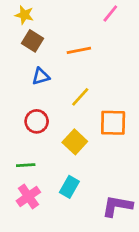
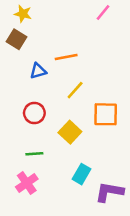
brown square: (32, 41) -> (17, 39), moved
orange line: (79, 50) -> (66, 57), moved
green line: (26, 165) -> (34, 154), moved
cyan rectangle: (69, 187) -> (81, 174), moved

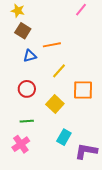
brown square: (17, 39) -> (23, 31), moved

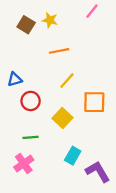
yellow star: (18, 11) -> (50, 20), moved
brown square: (23, 31) -> (26, 25), moved
blue triangle: (30, 56) -> (15, 79), moved
purple L-shape: (86, 151) -> (98, 172), turned 50

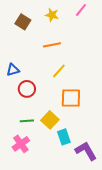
yellow star: (50, 20) -> (52, 15), moved
orange square: (94, 102) -> (71, 98), moved
yellow square: (62, 118) -> (50, 120), moved
cyan rectangle: (73, 156) -> (64, 137), turned -49

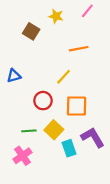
brown square: (23, 22) -> (31, 31), moved
orange line: (52, 45) -> (79, 49), moved
red circle: (27, 89) -> (43, 101), moved
purple L-shape: (86, 151) -> (93, 137), moved

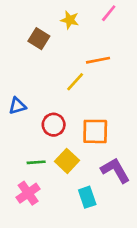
blue triangle: (14, 76) -> (17, 106), moved
yellow line: (64, 77) -> (75, 82), moved
cyan rectangle: (69, 148) -> (87, 197), moved

